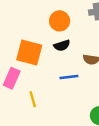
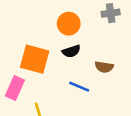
blue line: (69, 77) -> (79, 87), turned 30

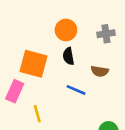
gray cross: (111, 13) -> (106, 34), moved
black semicircle: (71, 51) -> (68, 56), turned 98

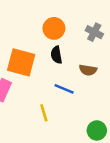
gray cross: (106, 34) -> (94, 32), turned 35
yellow line: (37, 114) -> (44, 113), moved

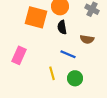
orange square: (21, 62) -> (36, 17), moved
green circle: (97, 130) -> (75, 78), moved

